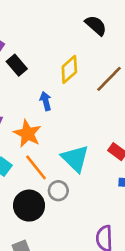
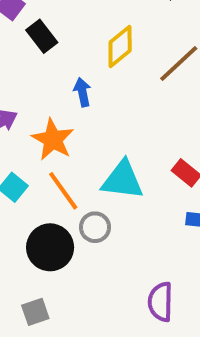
cyan triangle: (75, 158) -> (123, 180), turned -40

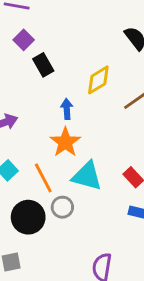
orange star: (53, 139) -> (65, 142), moved

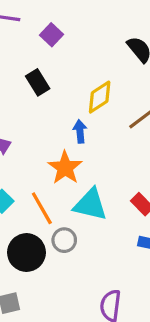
purple square: (24, 40) -> (52, 35), moved
blue arrow: (67, 109) -> (80, 131), moved

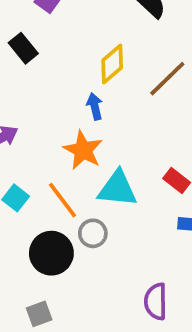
black rectangle: (38, 82) -> (23, 48), moved

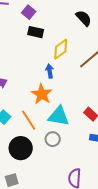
black rectangle: (23, 48) -> (36, 32), moved, turned -42
gray circle: (93, 233) -> (53, 139), moved

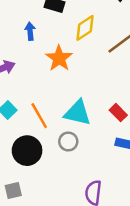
blue arrow: (50, 71) -> (30, 31), moved
orange star: (42, 94) -> (59, 58), moved

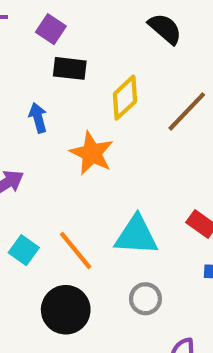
gray circle: (68, 142) -> (145, 299), moved

